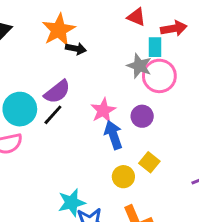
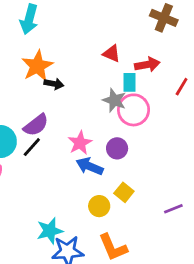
blue arrow: (113, 135) -> (90, 166), turned -48

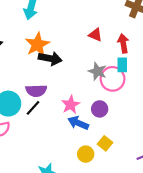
red arrow: (147, 65) -> (123, 43), turned -90
cyan rectangle: (129, 82) -> (122, 65), moved
black arrow: (54, 84) -> (50, 58), size x1.5
purple semicircle: (36, 125) -> (36, 91), turned 36

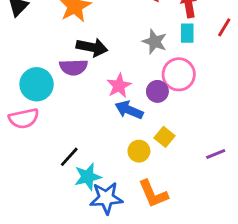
black arrow: (50, 58) -> (92, 47), moved
pink circle: (113, 79) -> (179, 74), moved
black line: (33, 108) -> (69, 157), moved

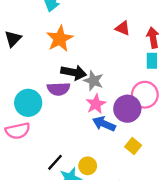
gray star: (155, 42) -> (93, 81), moved
purple circle: (157, 91) -> (127, 109), size x1.5
yellow circle: (139, 151) -> (88, 166), moved

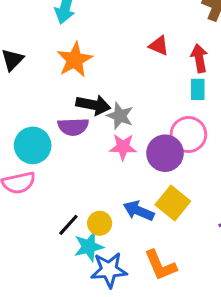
pink star: (96, 104) -> (123, 147), turned 30
blue arrow: (104, 124) -> (139, 211), moved
yellow square: (133, 146) -> (173, 203), size x1.5
yellow circle: (88, 166) -> (100, 223), moved

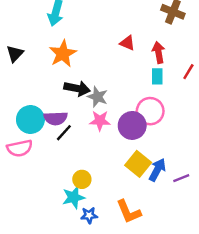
purple semicircle: (73, 127) -> (56, 118), moved
blue arrow: (139, 211) -> (157, 170), moved, turned 95
black line: (68, 225) -> (64, 133), moved
blue star: (109, 270) -> (89, 215), size x0.6

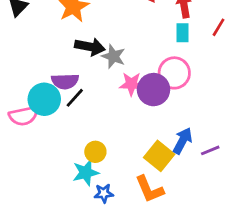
cyan circle: (30, 120) -> (44, 99), moved
pink star: (100, 121) -> (131, 84), moved
yellow square: (138, 164) -> (159, 156), moved

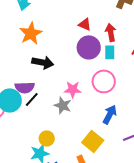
gray star: (113, 56) -> (63, 105), moved
purple circle: (154, 90) -> (89, 47), moved
blue arrow: (183, 141) -> (110, 114), moved

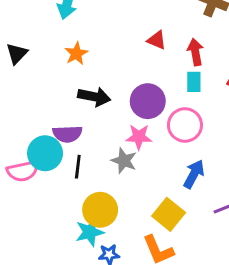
orange star: (31, 33) -> (76, 54), size x0.7
purple circle: (89, 47) -> (148, 101), moved
black line: (32, 99) -> (78, 167), moved, turned -35
yellow circle: (47, 138) -> (100, 210), size x1.5

